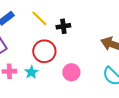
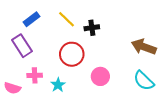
cyan star: (31, 72) -> (58, 85), moved

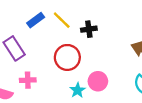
blue rectangle: (31, 19) -> (36, 20), moved
cyan star: (58, 85) -> (78, 90), moved

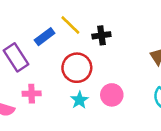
blue rectangle: (36, 20) -> (45, 37), moved
cyan star: (78, 90) -> (79, 100), moved

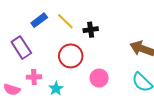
blue rectangle: (45, 37) -> (39, 20), moved
cyan star: (79, 100) -> (56, 89), moved

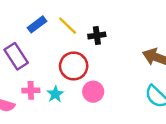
pink circle: (99, 78) -> (93, 92), moved
cyan star: (56, 89) -> (55, 94), moved

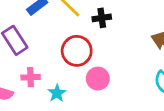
cyan star: (55, 94) -> (57, 93), moved

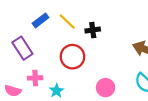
pink circle: (98, 79) -> (105, 88), moved

